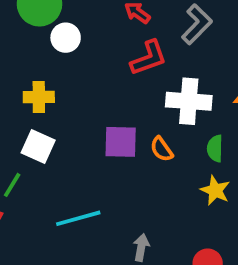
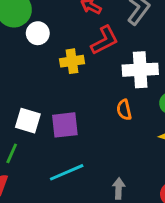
yellow cross: (39, 97) -> (72, 61), moved
purple square: (121, 142) -> (65, 125), moved
orange semicircle: (162, 149) -> (124, 110), turned 30

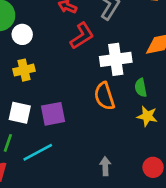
yellow cross: (72, 61) -> (24, 70), moved
orange semicircle: (124, 110) -> (104, 96), size x1.5
cyan line: (67, 172) -> (38, 152), moved

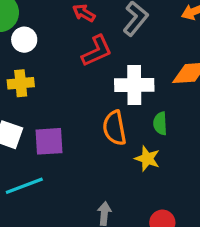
yellow star: (147, 116) -> (147, 159), moved

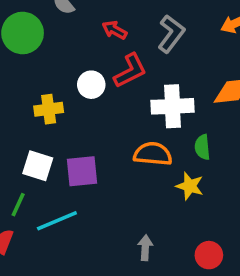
white circle: (24, 40) -> (91, 85), moved
orange semicircle: (115, 128) -> (153, 154), turned 108

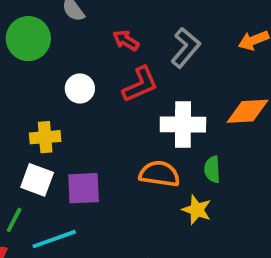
white circle: (91, 85) -> (80, 88), moved
yellow cross: (49, 109) -> (45, 137), moved

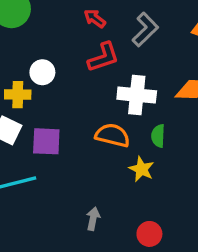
white circle: (80, 88) -> (42, 72), moved

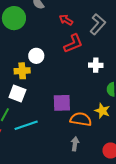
white cross: (137, 95) -> (96, 65), size x0.6
orange semicircle: (113, 135) -> (81, 119), moved
purple square: (46, 141) -> (62, 103), moved

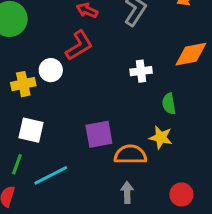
red L-shape: (73, 43) -> (79, 46), moved
yellow cross: (22, 71) -> (23, 84), moved

